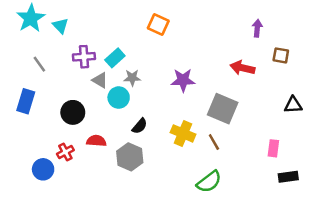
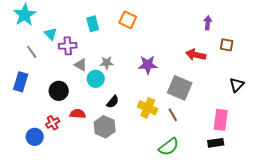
cyan triangle: (60, 26) -> (51, 34), moved
cyan rectangle: (115, 58) -> (93, 24), moved, turned -63
black triangle: (293, 105) -> (237, 85), turned -42
pink rectangle: (273, 148) -> (221, 120), size x1.5
black rectangle: (288, 177) -> (216, 143), moved

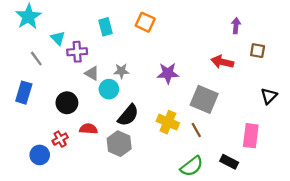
black semicircle: (113, 102) -> (128, 115), size x1.5
black rectangle: (216, 143) -> (229, 162), moved, turned 35

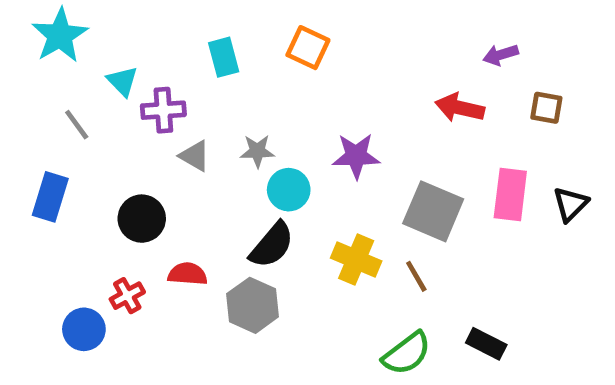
purple arrow: (236, 26) -> (501, 55), turned -112
red arrow: (222, 62) -> (460, 108), moved
cyan circle: (109, 89) -> (289, 190), moved
pink rectangle: (251, 136) -> (510, 194), moved

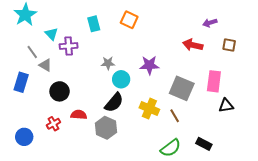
gray triangle: (195, 156) -> (45, 65), moved
black triangle: (570, 204) -> (226, 106), moved, turned 35
blue circle: (84, 329) -> (24, 137), moved

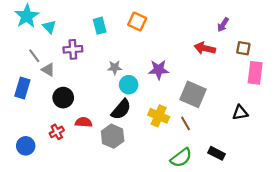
purple arrow: (210, 23) -> (223, 25), turned -40
cyan triangle: (51, 34) -> (49, 27), moved
pink rectangle: (214, 81) -> (255, 73), moved

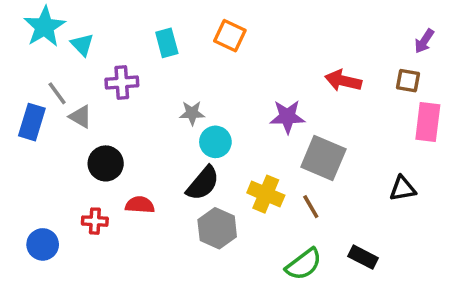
purple arrow: (223, 25) -> (424, 41), moved
purple star: (159, 70) -> (287, 117), moved
blue rectangle: (22, 88) -> (32, 122), moved
red cross: (57, 132) -> (95, 221), turned 32
gray hexagon: (113, 136) -> (217, 228), moved

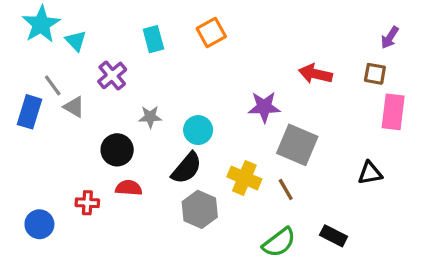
orange square: (230, 36) -> (211, 33), turned 36
purple cross: (122, 82) -> (112, 75), turned -36
gray star: (192, 113) -> (150, 117), moved
black circle: (106, 163) -> (117, 150), moved

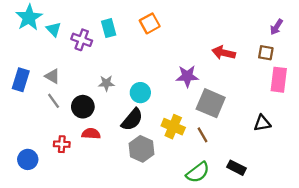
purple cross: (112, 75) -> (82, 40), moved, turned -30
gray line: (53, 85) -> (54, 101), moved

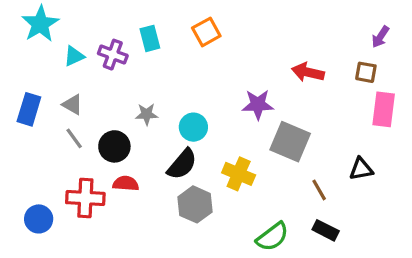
cyan triangle: (54, 29) -> (74, 56), moved, turned 49
brown line: (202, 135) -> (319, 190), moved
red cross: (62, 144) -> (85, 198), size x1.6

